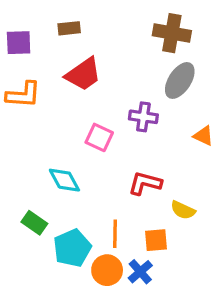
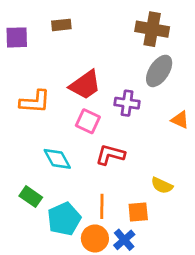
red trapezoid: (83, 74) -> (85, 85), moved
orange L-shape: (23, 95) -> (35, 102), moved
red L-shape: (145, 183) -> (110, 155), moved

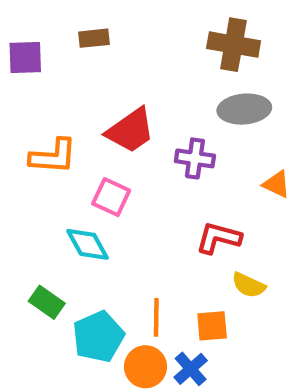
gray ellipse: (159, 71) -> (244, 109), turned 52
pink square: (88, 121) -> (111, 197), moved
red L-shape: (110, 155) -> (219, 238), moved

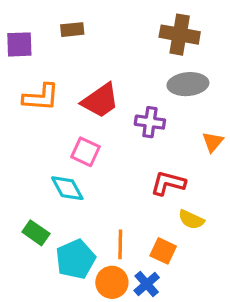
orange L-shape: (53, 156) -> (41, 97), moved
orange triangle: (276, 184) -> (213, 142), turned 45
orange square: (212, 326) -> (163, 251), turned 30

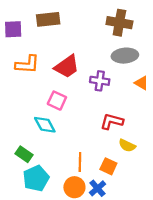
brown rectangle: (72, 30) -> (48, 19), size x1.5
orange triangle: (213, 142) -> (141, 83), moved, turned -40
cyan pentagon: (76, 259) -> (36, 178), moved

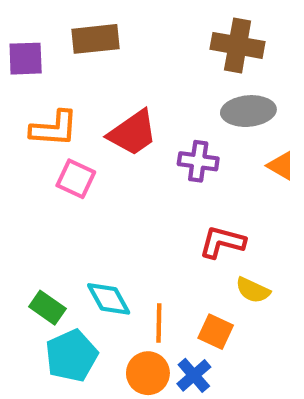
pink square: (57, 101) -> (76, 179), moved
cyan diamond: (45, 125) -> (109, 299), moved

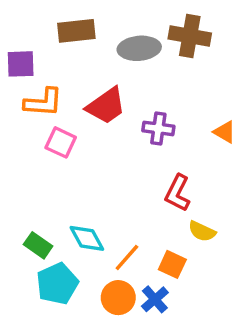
purple square: (26, 59) -> (21, 64), moved
gray ellipse: (248, 111) -> (139, 48), moved
red L-shape: (222, 242) -> (178, 193), turned -78
orange line: (159, 323) -> (127, 258), turned 40

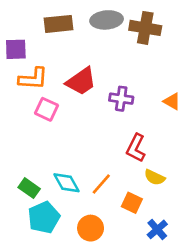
gray ellipse: (139, 48) -> (107, 20), moved
orange line: (127, 258) -> (101, 184), moved
blue cross: (155, 299) -> (157, 229), moved

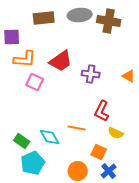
orange line: (101, 184) -> (77, 128), moved, turned 60
orange circle: (91, 228) -> (78, 171), moved
blue cross: (157, 229) -> (109, 171), moved

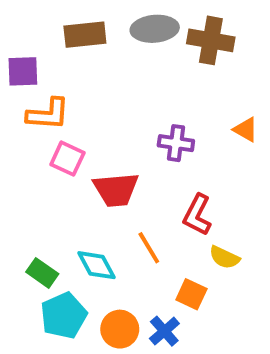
red trapezoid: (61, 61) -> (116, 190), moved, turned 30
orange triangle: (129, 76) -> (246, 130), moved
orange line: (77, 128) -> (149, 248), turned 48
orange circle: (78, 171) -> (120, 329), moved
blue cross: (109, 171) -> (164, 331), moved

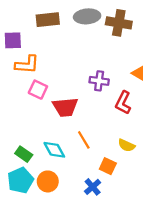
red L-shape: (197, 215) -> (123, 103), moved
cyan pentagon: (64, 316) -> (20, 180), moved
orange circle: (120, 329) -> (48, 181), moved

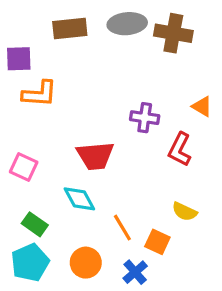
pink square: (38, 90) -> (24, 167), moved
orange line: (84, 140) -> (122, 228), moved
cyan diamond: (54, 150) -> (79, 199), moved
orange circle: (48, 181) -> (86, 263), moved

